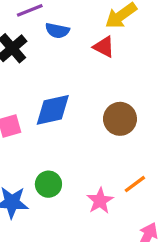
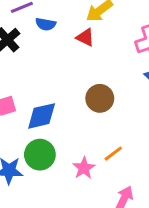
blue diamond: (53, 110) -> (42, 116), moved
green circle: (48, 184) -> (40, 155), size x1.4

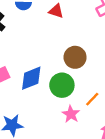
green circle: (40, 155) -> (62, 85), moved

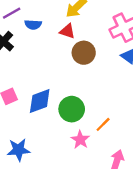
brown circle: (75, 57) -> (84, 53), moved

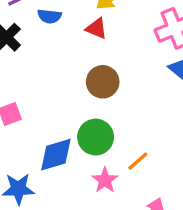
brown circle: (84, 53) -> (103, 82), moved
blue diamond: (40, 101) -> (56, 155), moved

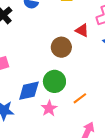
red triangle: (96, 29) -> (82, 30), moved
pink star: (105, 180) -> (49, 108), moved

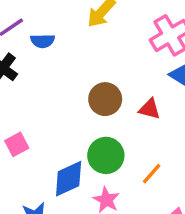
red triangle: (82, 30) -> (150, 109), moved

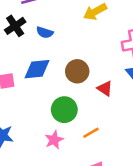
blue semicircle: (43, 41) -> (45, 32), moved
blue diamond: (69, 179) -> (37, 69), moved

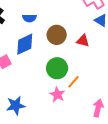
blue semicircle: (45, 32) -> (30, 18), moved
orange line: (91, 133) -> (73, 82), moved

